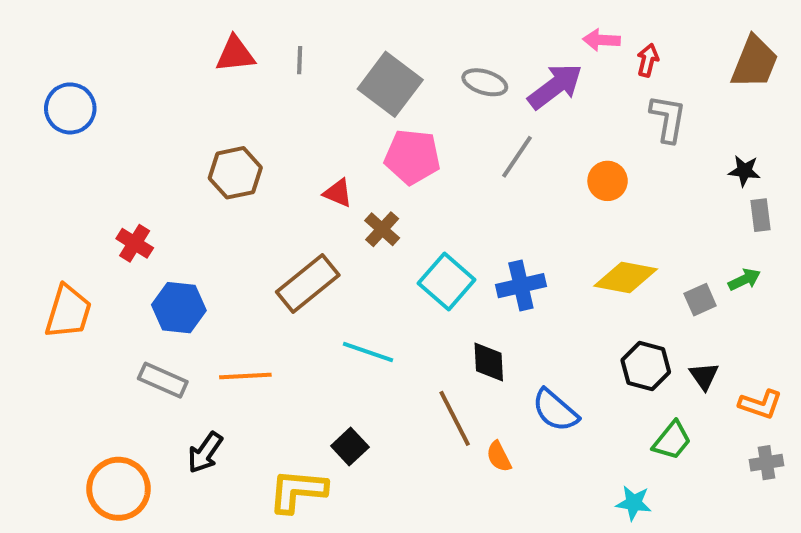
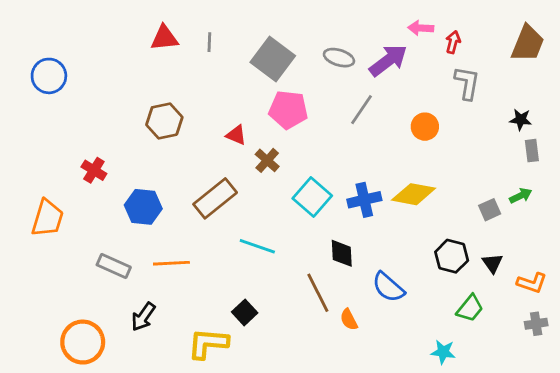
yellow diamond: (626, 277) -> (414, 194), moved
blue hexagon: (179, 308) -> (143, 207), moved

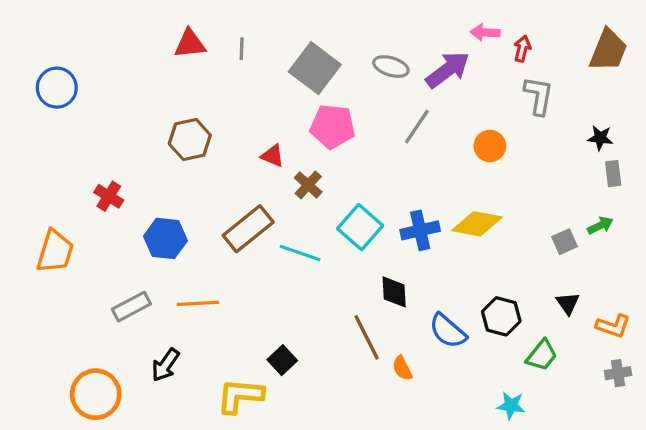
cyan line: (257, 246) -> (300, 253), moved
black hexagon: (452, 256) -> (501, 316), moved
gray rectangle: (114, 266) -> (131, 307), turned -52

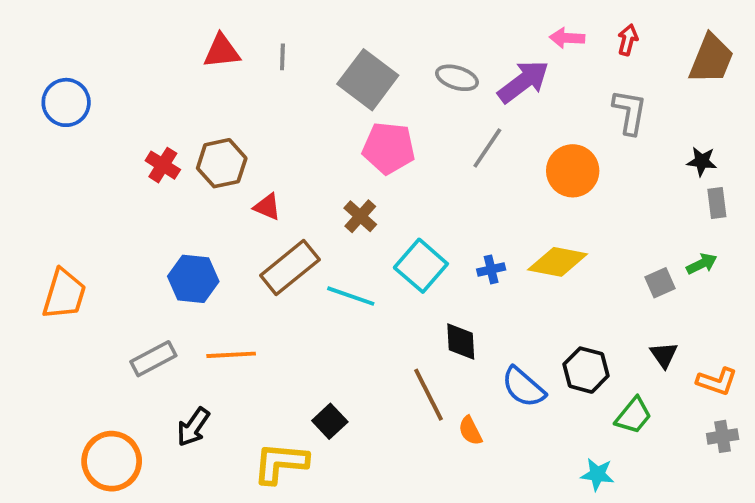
red arrow: (522, 49) -> (628, 40), moved
orange circle: (490, 146) -> (573, 171), size x1.4
red triangle: (273, 156) -> (267, 207), moved
red cross: (109, 196) -> (163, 165), moved
blue cross: (420, 230) -> (491, 269), size x0.6

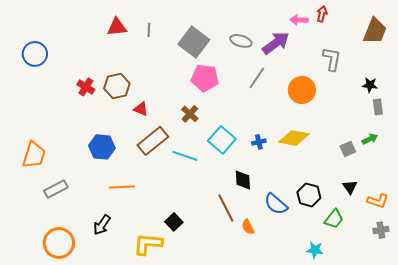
red arrow: (628, 40) -> (322, 14), moved
gray rectangle: (153, 359) -> (56, 189), moved

